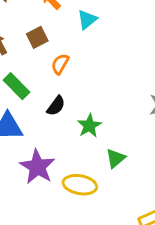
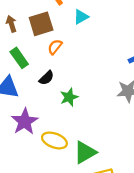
brown square: (37, 37) -> (41, 24), size x1.5
green triangle: (116, 158) -> (85, 152), moved, size x1.5

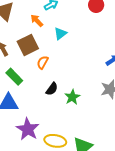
black semicircle: (46, 78) -> (52, 89), moved
green star: (69, 97) -> (72, 97), moved

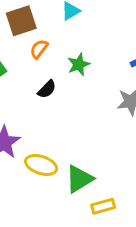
green star: (72, 97) -> (79, 64), moved

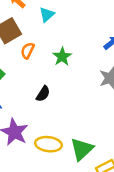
black semicircle: (47, 89) -> (43, 94), moved

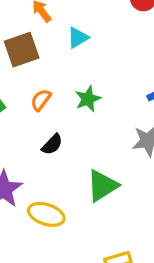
orange semicircle: (28, 51) -> (41, 100), moved
green triangle: (82, 149) -> (102, 186), moved

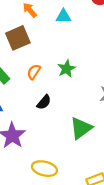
cyan triangle: (78, 38) -> (63, 16), moved, turned 35
yellow ellipse: (46, 214) -> (44, 169), moved

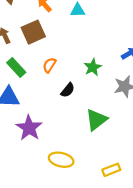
green star: (66, 69) -> (93, 67), moved
black semicircle: (44, 102) -> (68, 90), moved

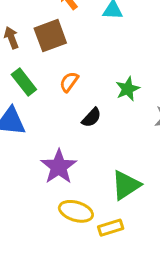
green triangle: (96, 120) -> (126, 185), moved
purple star: (29, 128) -> (59, 167), moved
yellow rectangle: (111, 170) -> (111, 228), moved

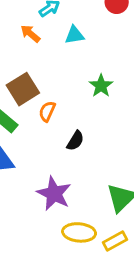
brown square: (50, 36) -> (23, 89), moved
green star: (128, 89) -> (101, 86), moved

